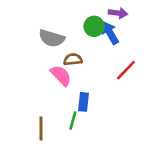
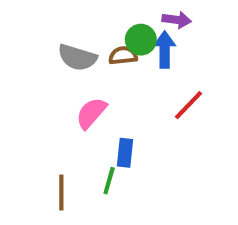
blue arrow: (110, 33) -> (165, 50), turned 30
brown semicircle: (73, 59) -> (123, 56), moved
pink semicircle: (61, 75) -> (91, 113), turned -95

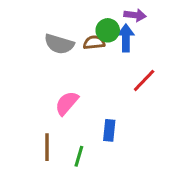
pink semicircle: (91, 113) -> (67, 103), moved
blue rectangle: (125, 153) -> (109, 130), moved
green line: (109, 181) -> (79, 156), moved

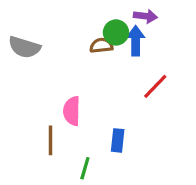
gray semicircle: (59, 44) -> (24, 47), moved
pink semicircle: (67, 103) -> (72, 111), turned -40
brown line: (47, 147) -> (51, 140), moved

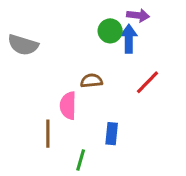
brown semicircle: (101, 46) -> (91, 81), moved

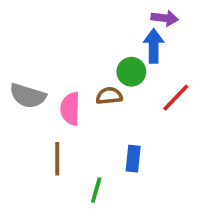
green circle: (110, 31) -> (131, 72), moved
gray semicircle: (23, 45) -> (28, 96), moved
pink semicircle: (68, 106) -> (70, 109), moved

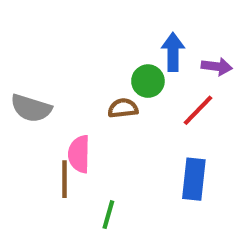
purple arrow: (165, 18) -> (217, 66), moved
pink semicircle: (70, 109) -> (79, 154), moved
blue rectangle: (133, 159) -> (194, 179), moved, size x1.4

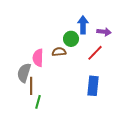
gray semicircle: (31, 108) -> (24, 73), moved, turned 90
pink semicircle: (79, 154) -> (38, 58), moved
green line: (108, 215) -> (38, 102), moved

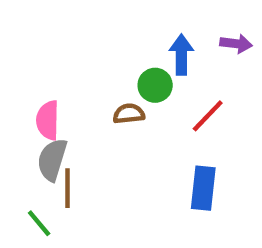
purple arrow: (104, 32) -> (236, 44), moved
pink semicircle: (38, 58) -> (48, 120), moved
green line: (38, 102) -> (39, 223), moved, turned -56

